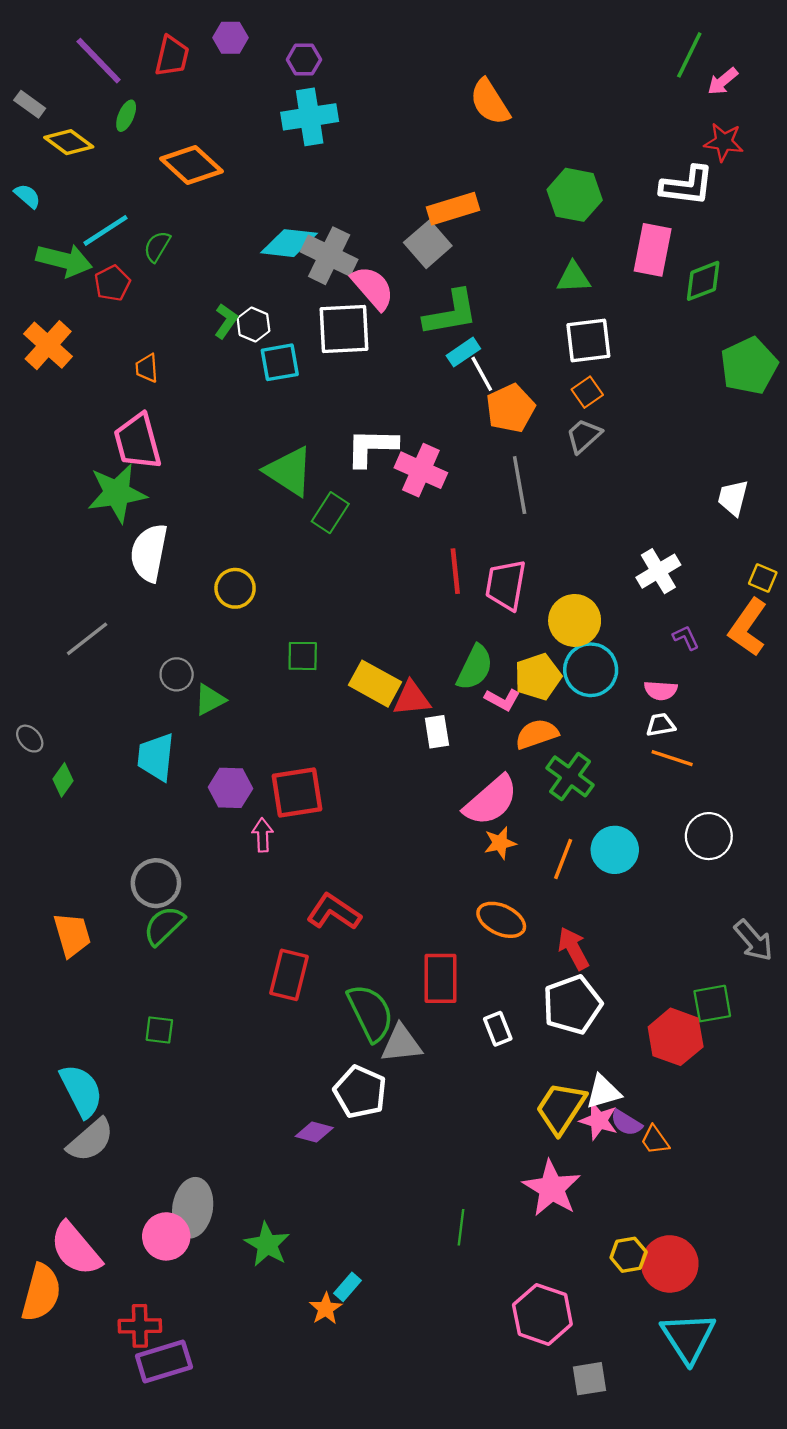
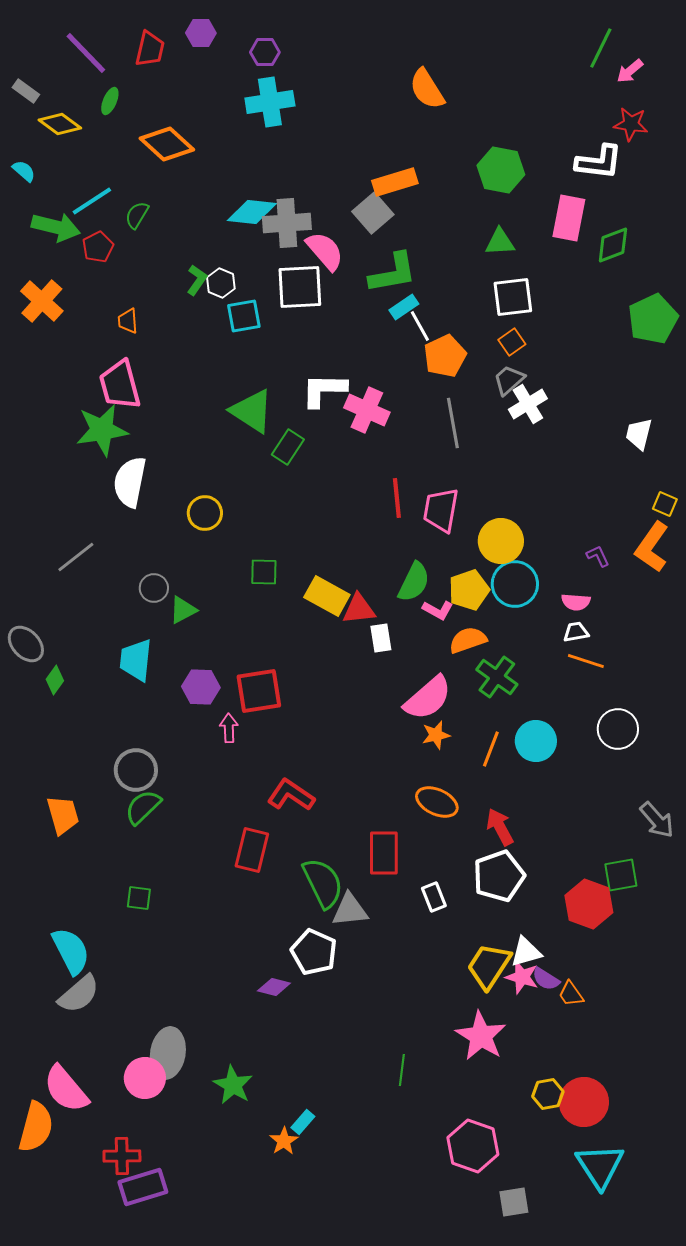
gray cross: (329, 256) -> (287, 223), turned -30
white cross: (658, 571) -> (528, 404), moved
gray ellipse: (30, 739) -> (26, 644), size x1.5

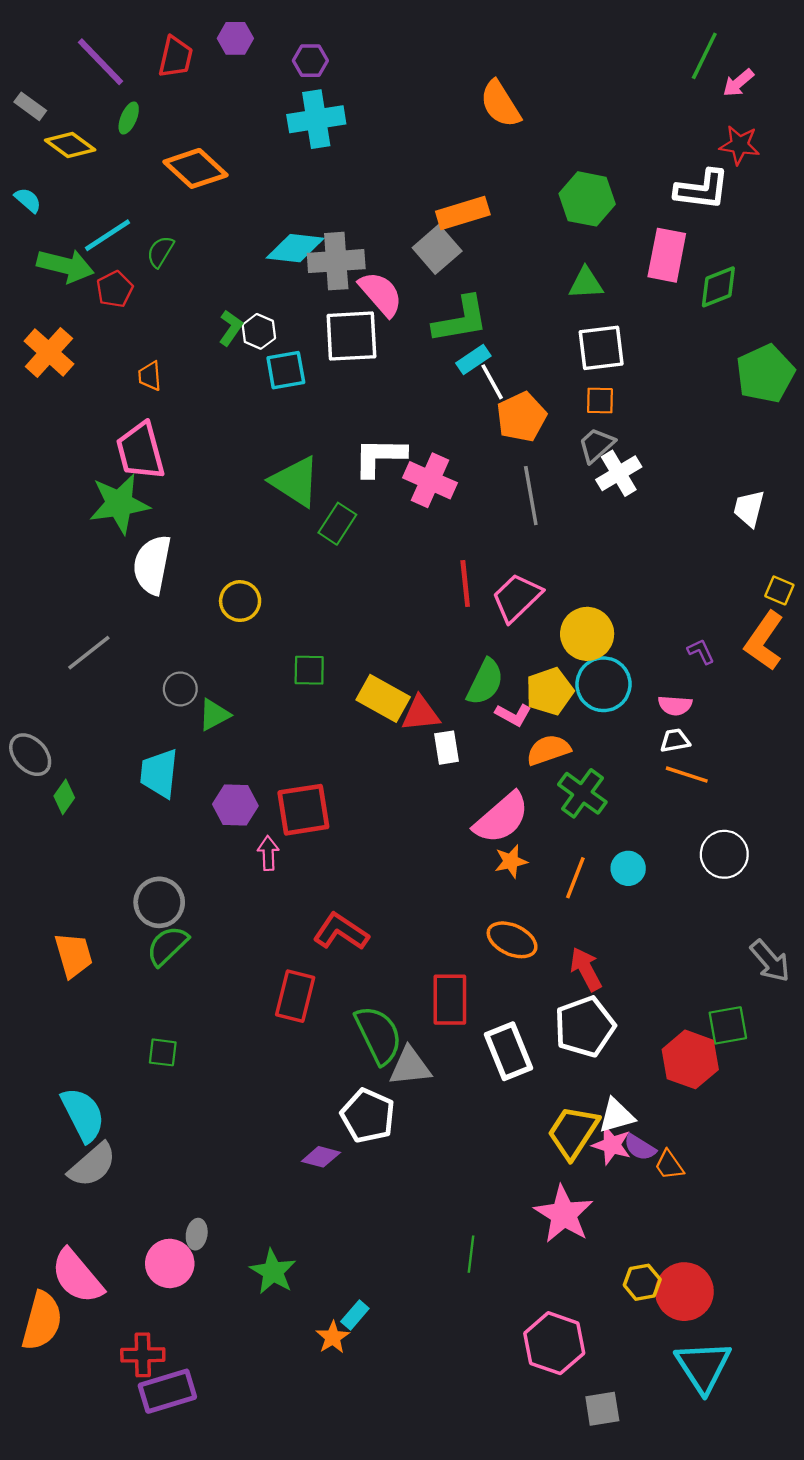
orange square: (512, 342) -> (600, 401), turned 36
pink trapezoid: (441, 510) -> (517, 598), turned 36
cyan circle: (536, 741) -> (628, 868), size x0.7
white rectangle: (434, 897) -> (509, 1051), size x1.6
gray ellipse: (168, 1053) -> (197, 1234), size x0.5

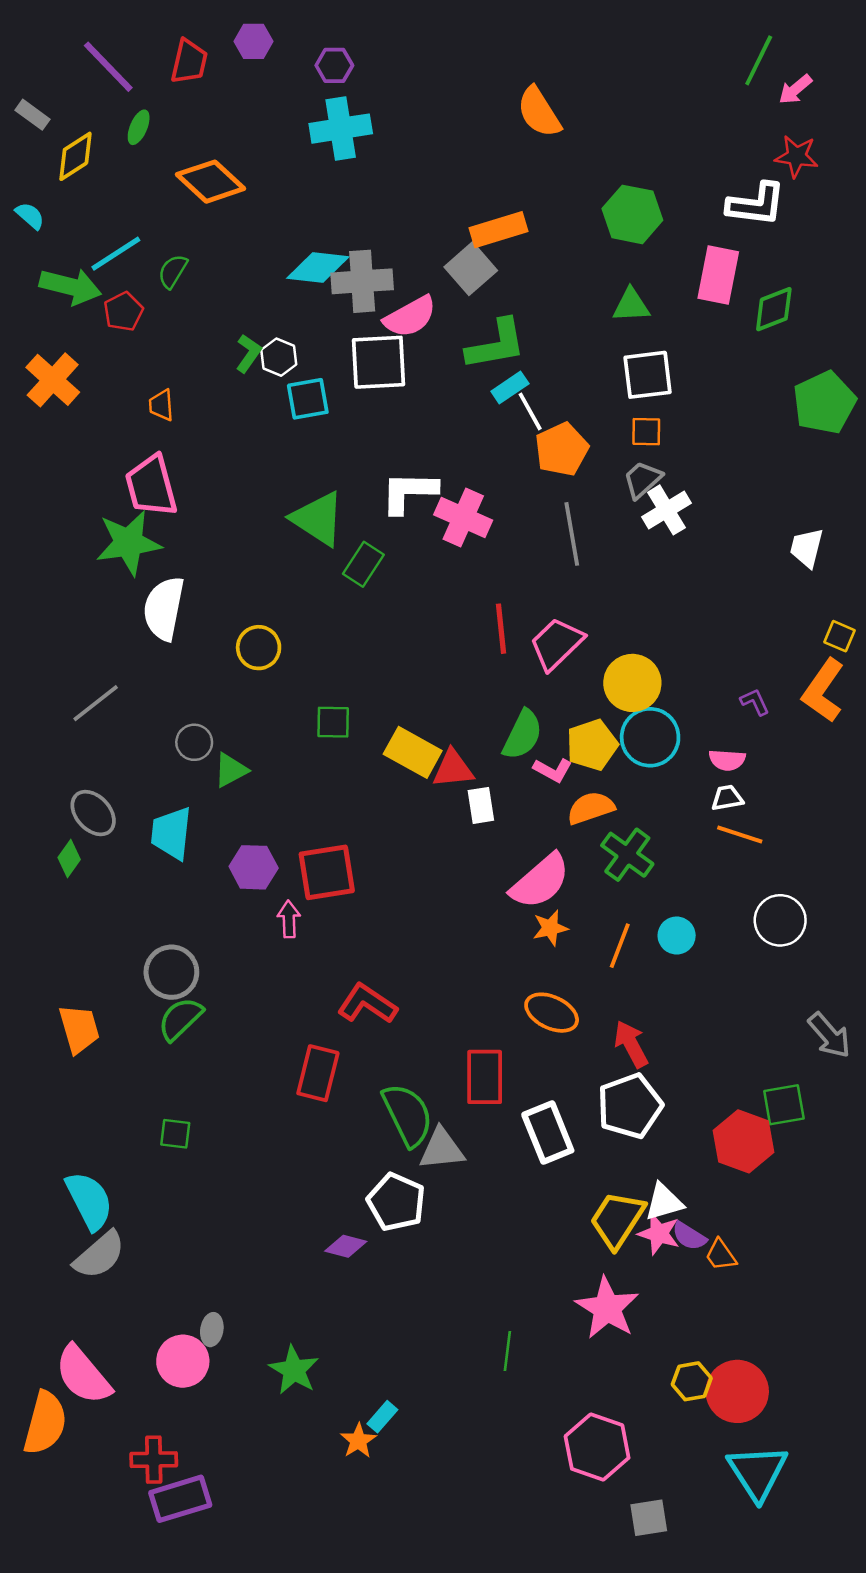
yellow diamond: (70, 145) -> (75, 156), turned -69
pink semicircle: (381, 294) -> (410, 317), turned 102
gray ellipse: (30, 755) -> (93, 813), moved

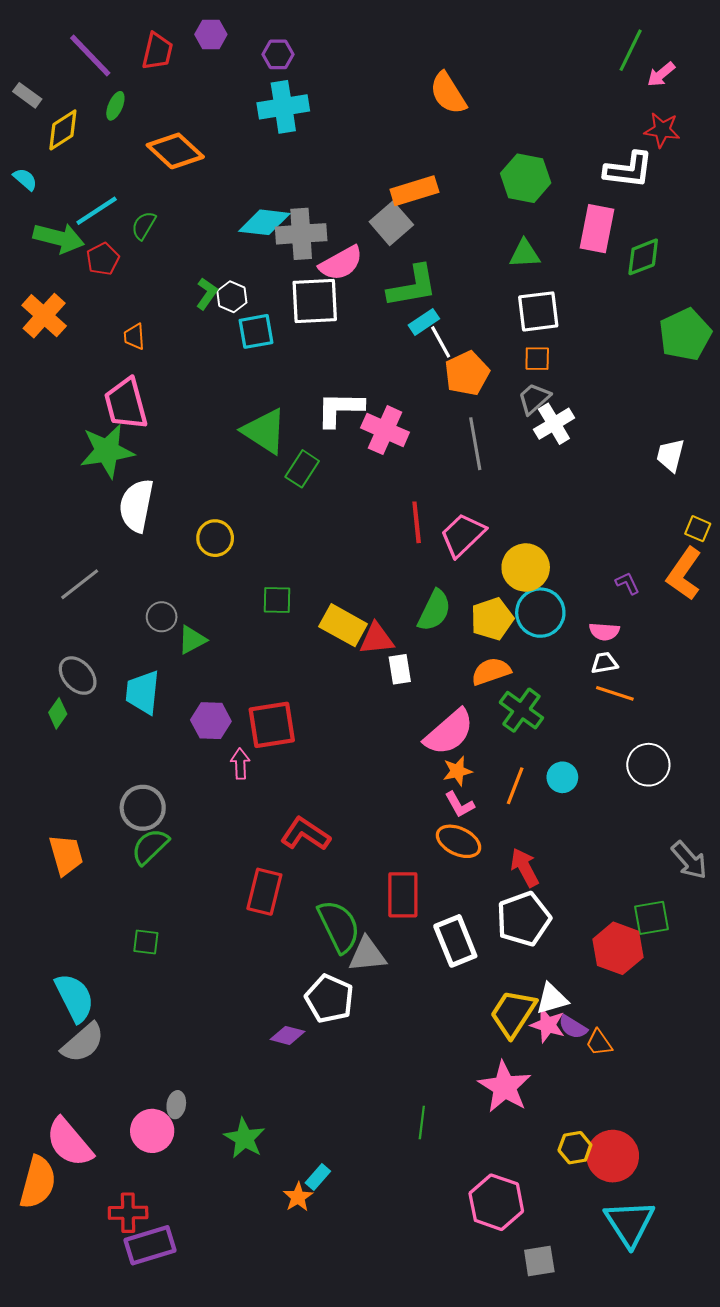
pink L-shape: (553, 770) -> (460, 805), moved, turned 32

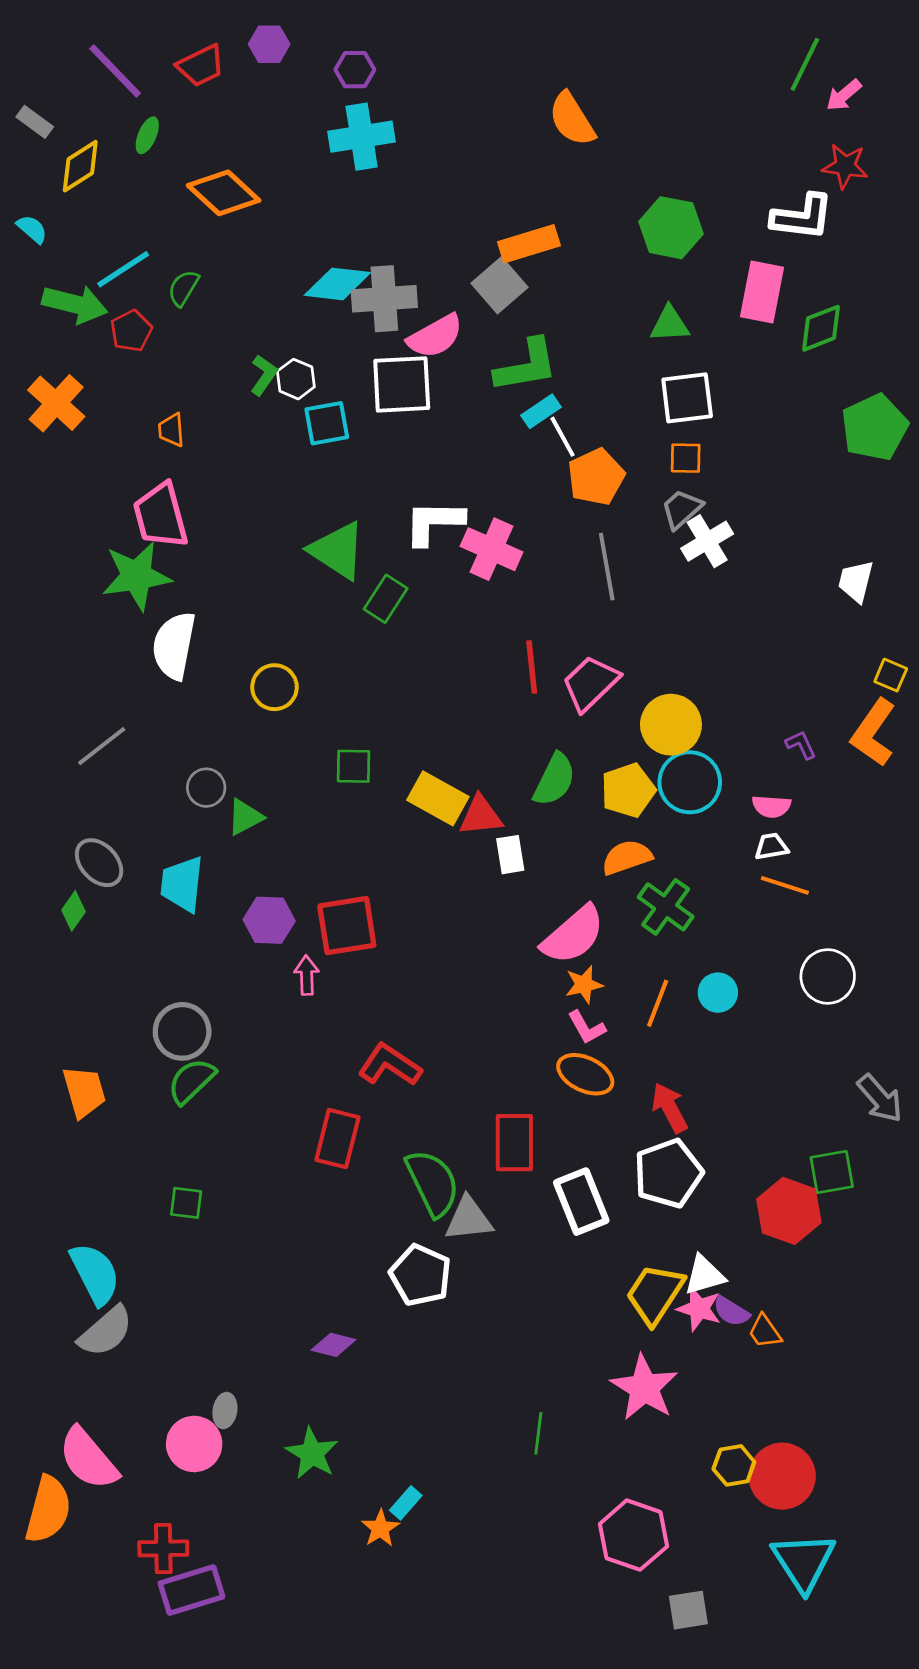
red trapezoid: (157, 51) -> (201, 66), turned 51
purple diamond: (287, 1035) -> (333, 1345), moved

